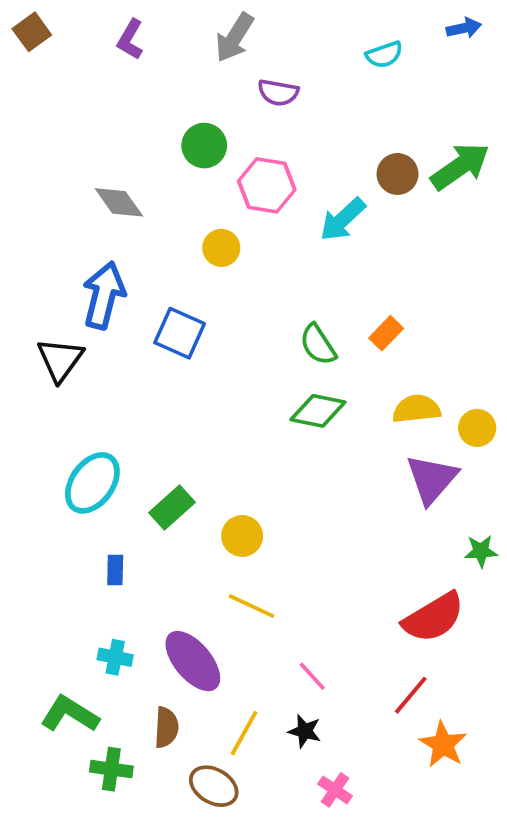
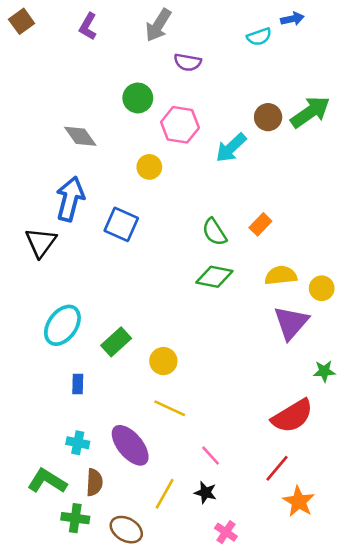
blue arrow: (464, 28) -> (292, 19), moved
brown semicircle: (166, 727) -> (94, 482), moved
brown ellipse: (214, 786) -> (126, 530), moved

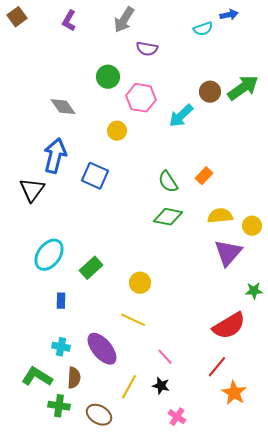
yellow circle: (163, 361) -> (140, 283), moved

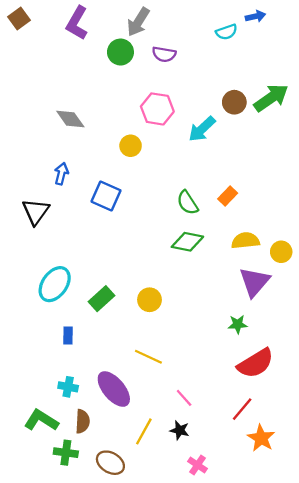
purple L-shape: (69, 21) -> (77, 23), size x1.4
green circle: (108, 77) -> (120, 52), moved
blue arrow: (55, 156) -> (61, 174), size x0.6
yellow circle: (140, 283) -> (150, 300), moved
green star: (254, 291) -> (238, 324), moved

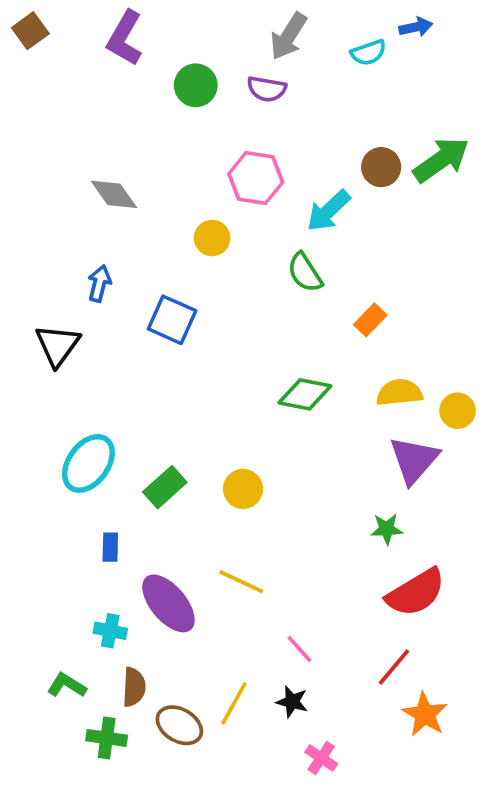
gray arrow: (138, 22) -> (288, 36), moved
green semicircle: (187, 203) -> (305, 273), moved
purple ellipse: (114, 389) -> (168, 603), moved
green L-shape: (41, 420) -> (67, 685), size x0.7
brown ellipse: (110, 463) -> (179, 725), moved

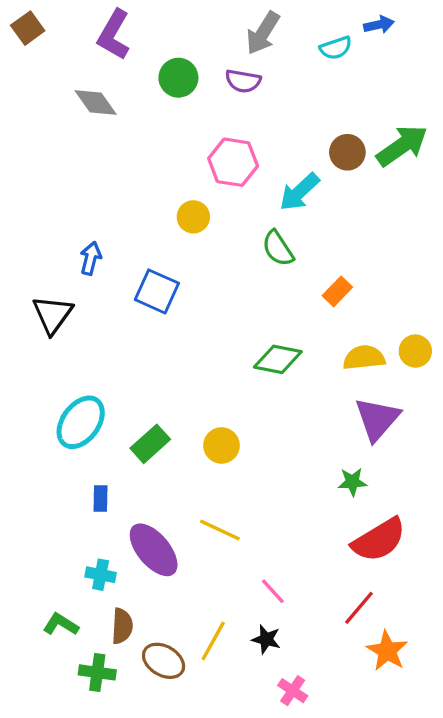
gray diamond: (114, 194) -> (96, 103), moved
yellow circle: (458, 411) -> (415, 351), moved

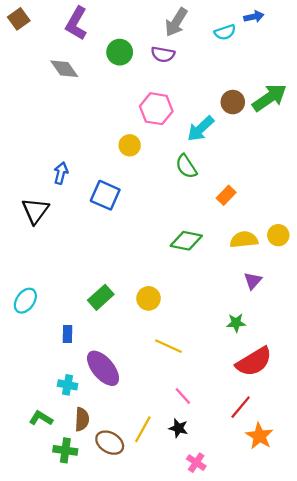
purple triangle: (377, 419) -> (253, 281), size x0.6
cyan ellipse: (81, 422) -> (25, 301), moved, size x0.7
yellow line: (220, 530) -> (168, 346), moved

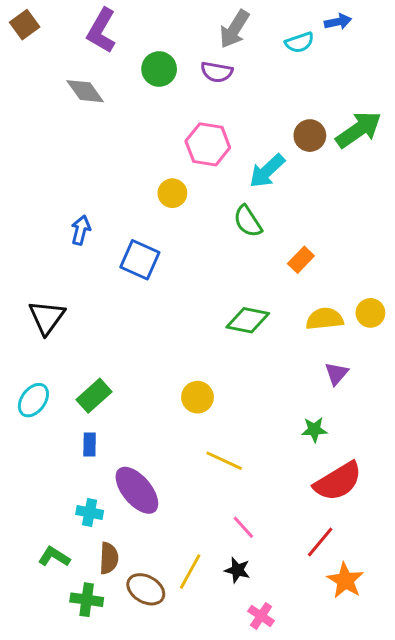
black triangle: (35, 211) -> (47, 317), moved
green rectangle: (101, 297) -> (94, 396), moved

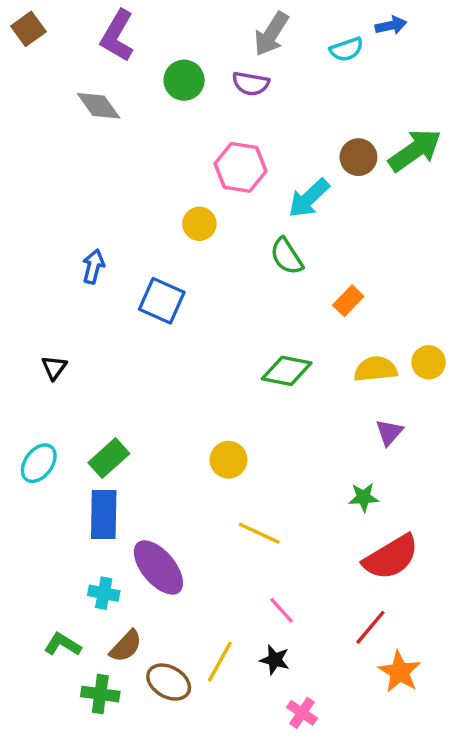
black triangle: (47, 317) -> (54, 367), size x0.6
blue rectangle: (90, 444) -> (104, 514), size x1.8
brown semicircle: (109, 558) -> (126, 646), turned 40

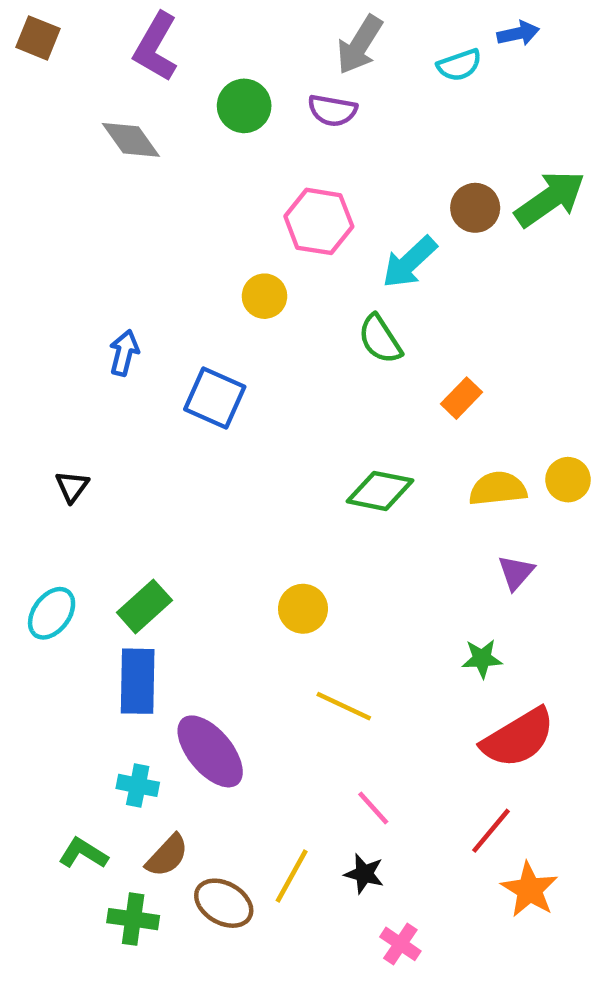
brown square: (28, 29) -> (38, 38), turned -32

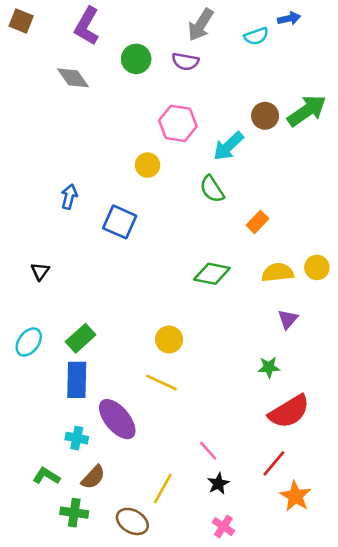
yellow line: (344, 706) -> (161, 382), moved
black star: (364, 874) -> (218, 484), moved, turned 30
brown ellipse: (224, 903) -> (132, 521), moved

